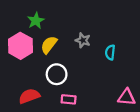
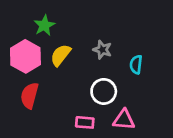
white circle: (57, 74) -> (104, 91), moved
red semicircle: (29, 96) -> (30, 96), moved, turned -55
pink triangle: (127, 97) -> (124, 120), moved

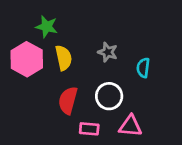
green star: (44, 25) -> (47, 27), turned -30
yellow semicircle: (61, 55) -> (64, 58), turned 130
red semicircle: (30, 96) -> (68, 100), moved

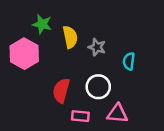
yellow semicircle: (64, 58) -> (70, 37), moved

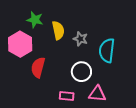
cyan semicircle: (129, 61) -> (107, 50), size x1.6
red semicircle: (61, 91) -> (38, 67), moved

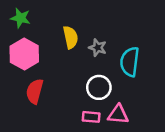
green star: (35, 20) -> (20, 18), moved
red semicircle: (38, 67) -> (35, 91), moved
pink rectangle: (67, 96) -> (91, 117), moved

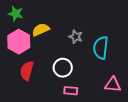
yellow semicircle: (71, 37) -> (41, 30), moved, turned -102
white circle: (99, 87) -> (63, 68), moved
pink triangle: (118, 114) -> (113, 85), moved

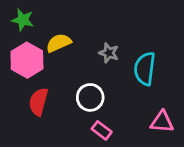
pink rectangle: (71, 91) -> (102, 130), turned 32

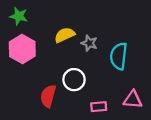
yellow semicircle: (59, 43) -> (65, 35), moved
red semicircle: (38, 102) -> (48, 96), moved
pink rectangle: (102, 130) -> (99, 107), moved, turned -42

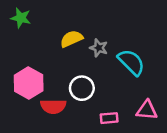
pink hexagon: (22, 49) -> (29, 83), moved
cyan semicircle: (119, 56) -> (131, 62), turned 128
red semicircle: (48, 96) -> (53, 106), turned -105

